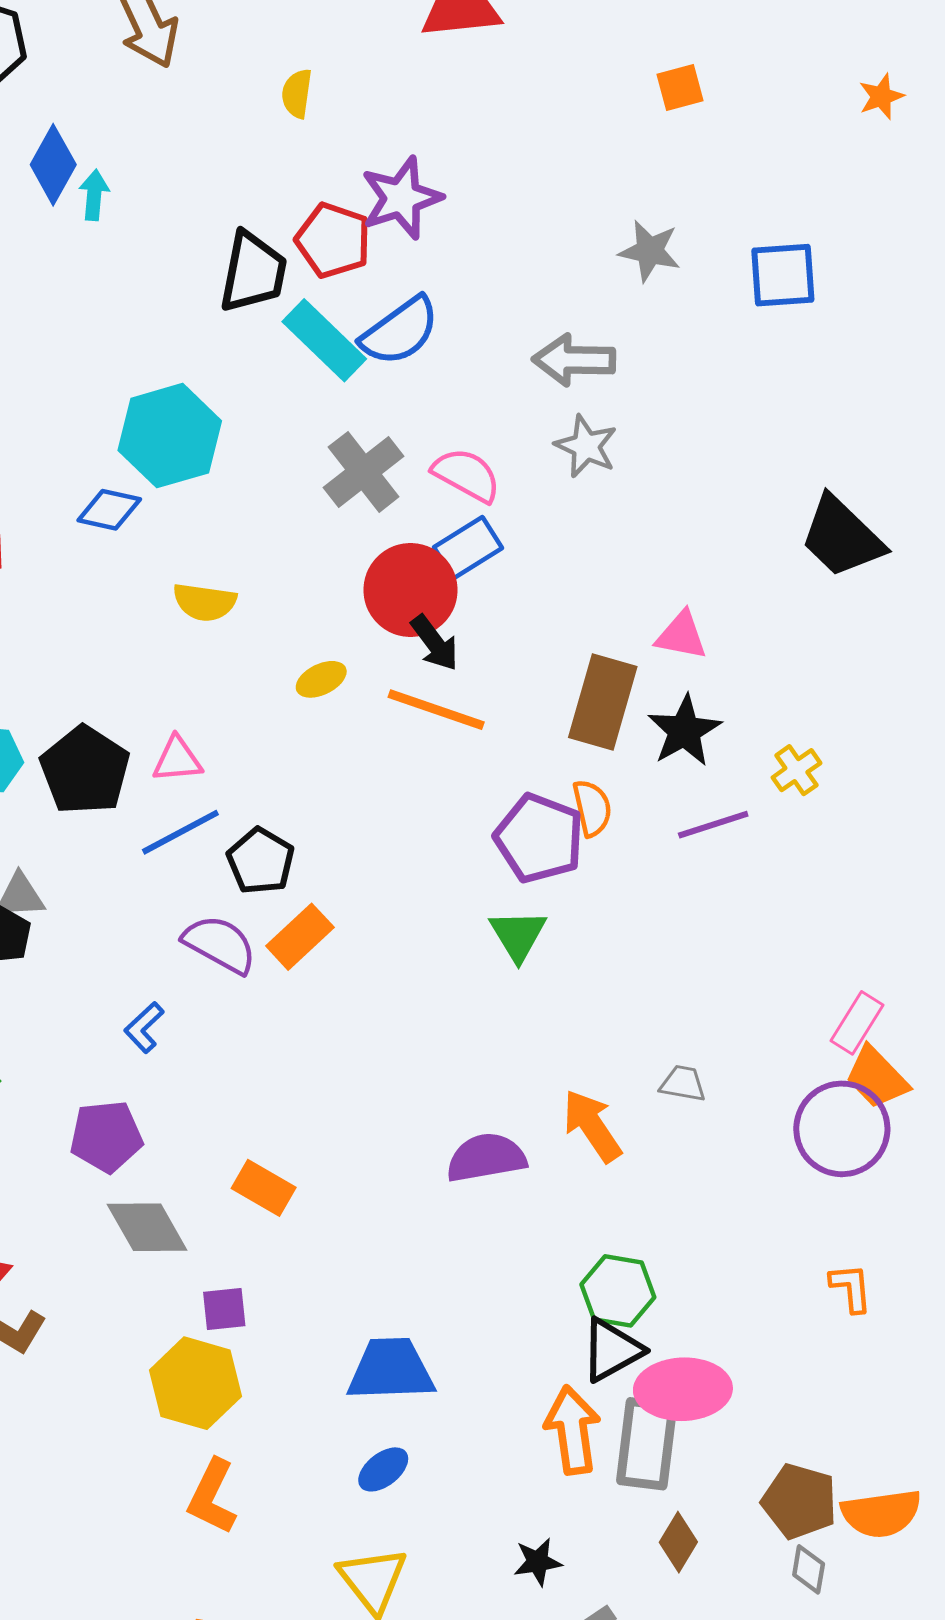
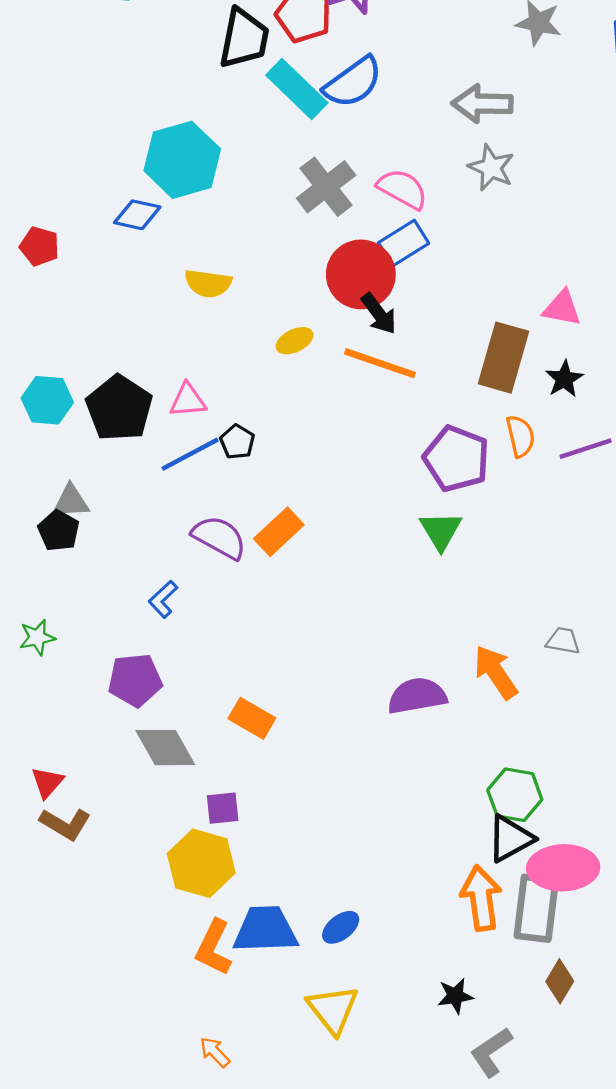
black star: (684, 731) -> (564, 379), size x0.7
orange semicircle: (592, 808) -> (520, 436), moved
black pentagon: (261, 861) -> (237, 442), moved, size x0.7
blue trapezoid: (391, 1370) -> (265, 930), moved

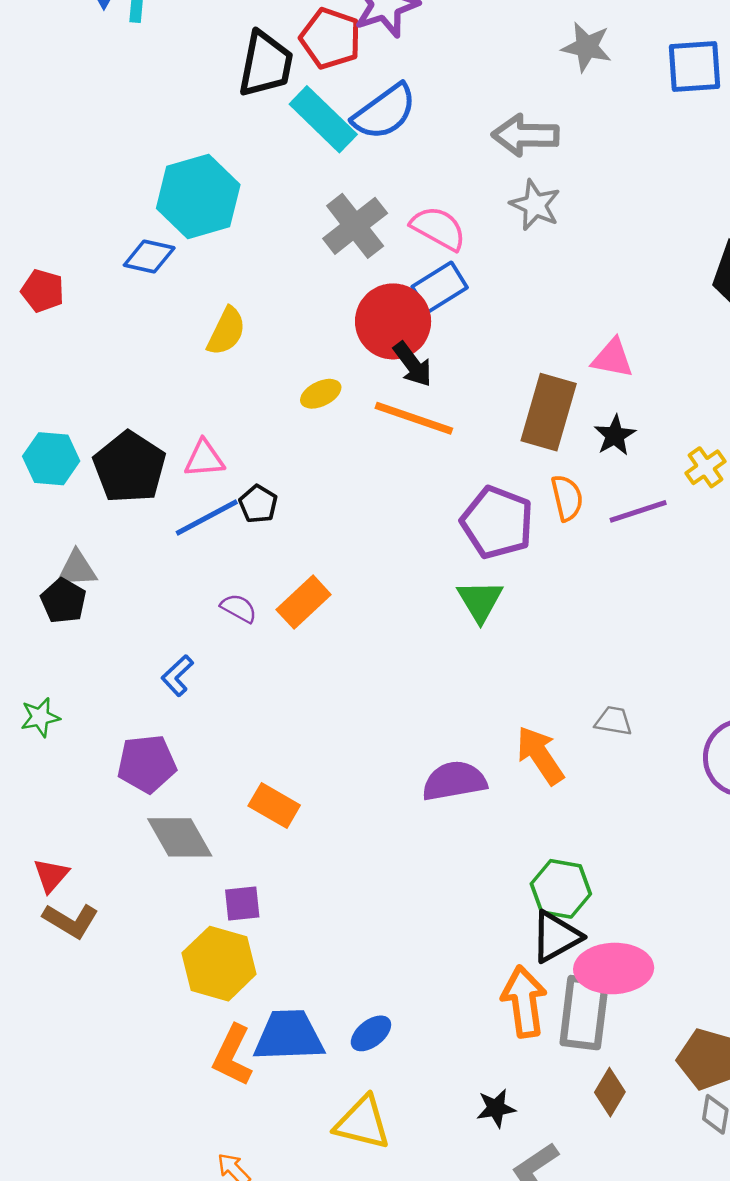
yellow semicircle: (208, 283) -> (226, 331), turned -72
purple semicircle: (219, 537) -> (239, 608), size x0.6
yellow triangle: (333, 1009) -> (362, 1123), turned -38

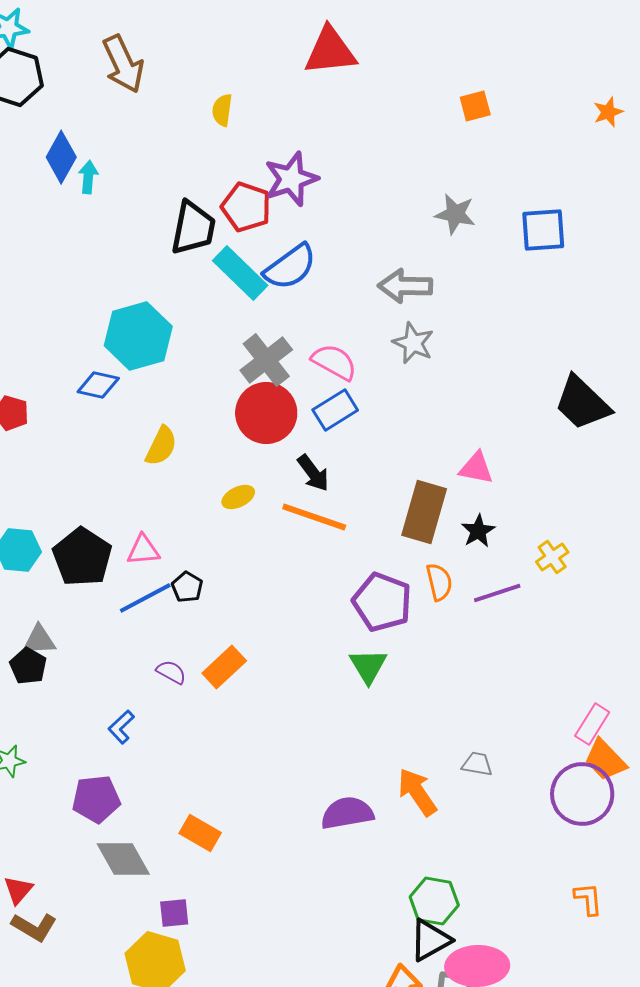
red circle: (393, 321) -> (266, 413), moved

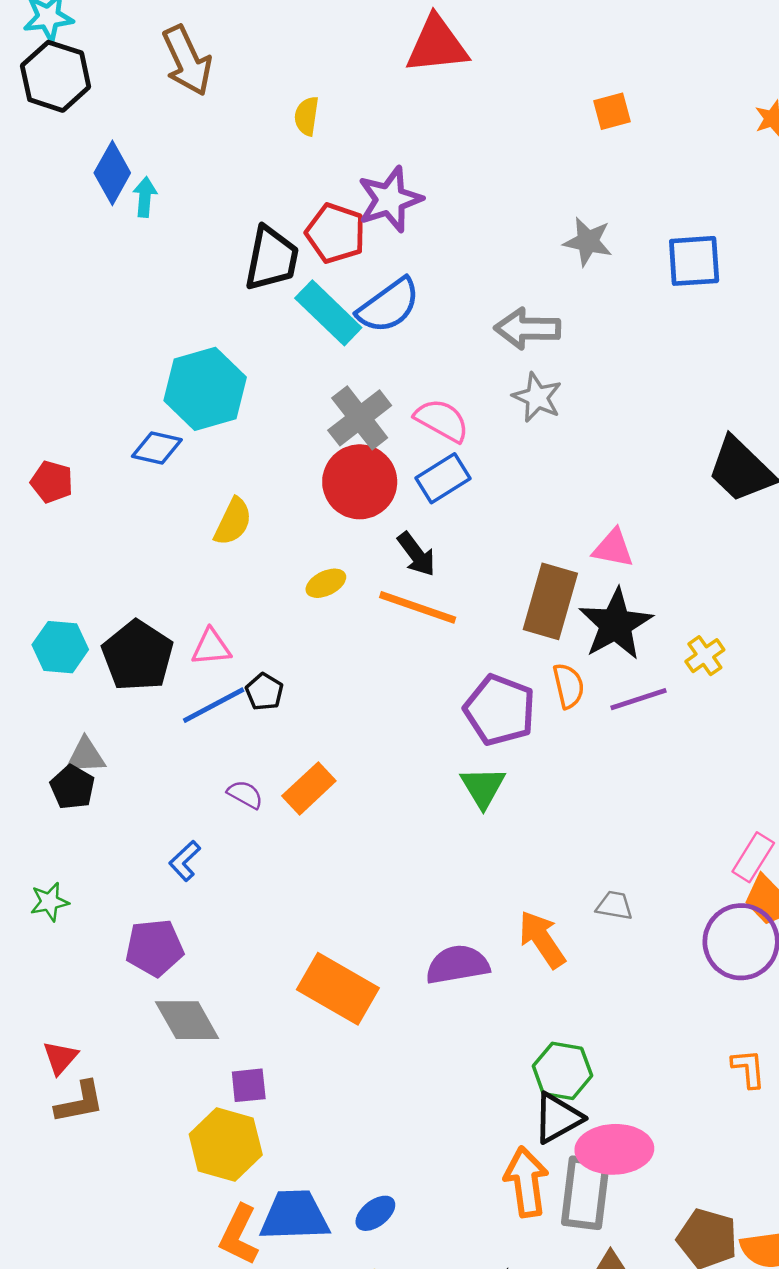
black star: (478, 531) -> (616, 624), size x1.8
orange rectangle: (200, 833) -> (338, 989), moved, size x1.6
brown L-shape: (34, 927) -> (80, 1102), turned -42

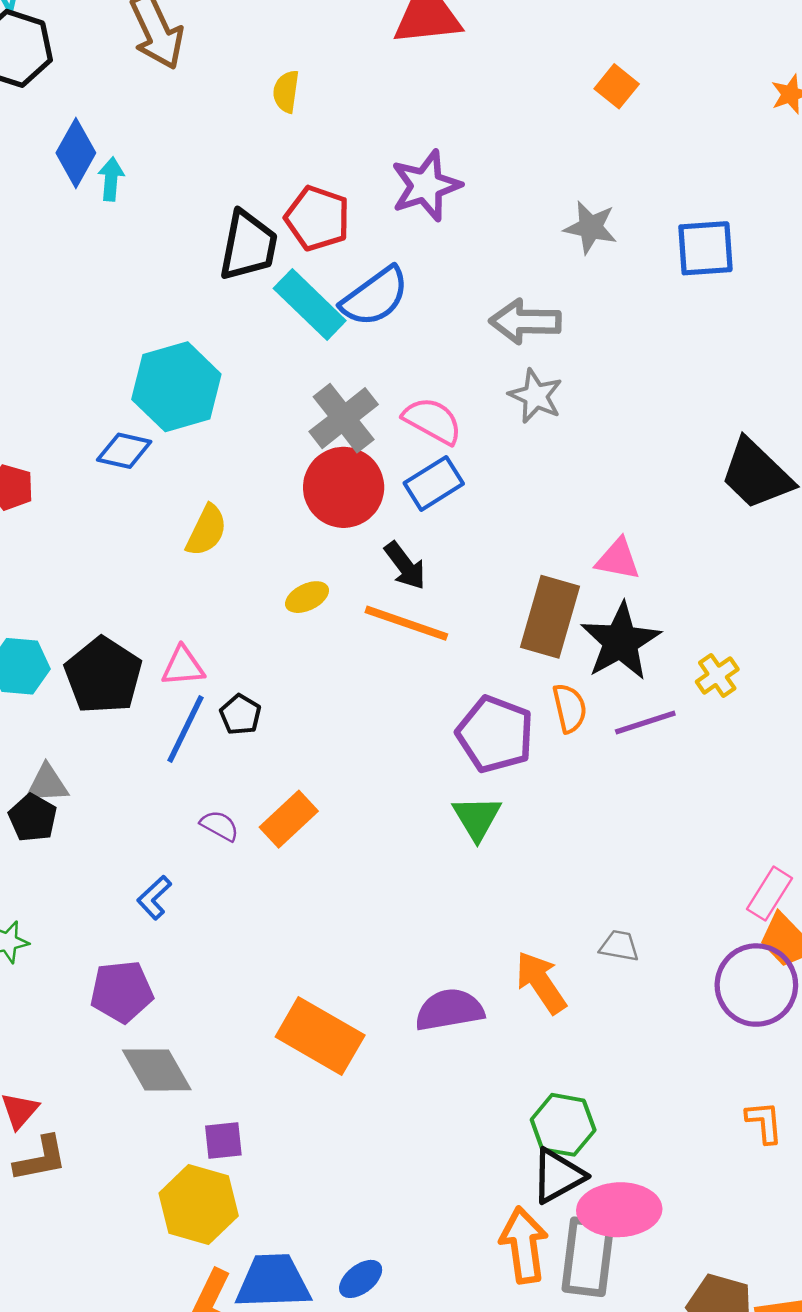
orange square: (612, 111) -> (617, 86), turned -36
purple star: (390, 199) -> (426, 186), moved
blue line: (214, 705) -> (186, 729), turned -36

